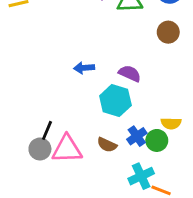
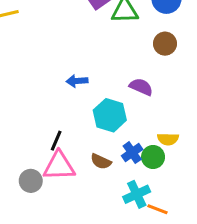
purple semicircle: (130, 73) -> (141, 87), moved
black line: (47, 130) -> (56, 141), moved
gray circle: (40, 149) -> (31, 181), moved

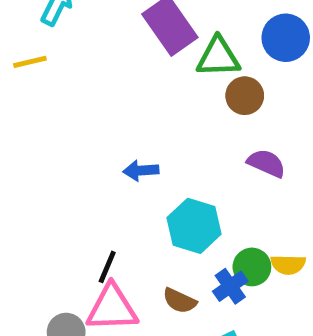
brown circle: (165, 44) -> (245, 96), moved
purple semicircle: (141, 87) -> (266, 163), moved
green circle: (153, 157) -> (252, 267), moved

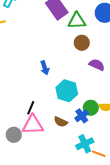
brown circle: (245, 96) -> (82, 43), moved
blue arrow: (141, 170) -> (45, 68), turned -104

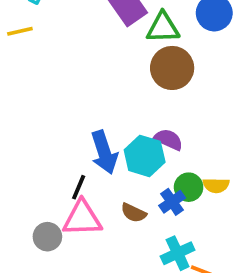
brown circle: (82, 43) -> (172, 68), size x1.5
purple semicircle: (97, 65) -> (168, 139), moved
blue arrow: (45, 68) -> (104, 152), moved, size x1.6

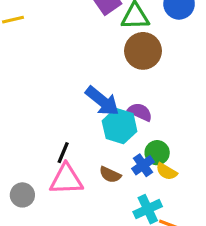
blue arrow: (104, 152) -> (102, 101), moved, turned -33
yellow semicircle: (216, 185) -> (166, 171), moved, turned 30
gray circle: (47, 237) -> (22, 195), moved

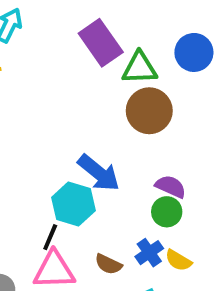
purple semicircle: (140, 112) -> (171, 187), moved
cyan hexagon: (120, 126) -> (73, 204), moved
green circle: (157, 153) -> (167, 212), moved

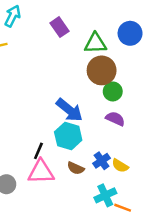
purple rectangle: (101, 43) -> (60, 27), moved, size x0.7
cyan hexagon: (73, 204) -> (68, 136), moved
green circle: (167, 212) -> (113, 91), moved

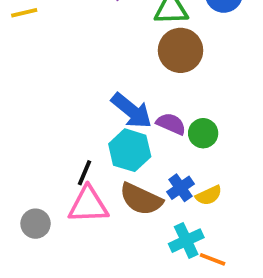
green circle: (113, 91) -> (203, 133), moved
purple semicircle: (115, 119) -> (171, 124), moved
yellow semicircle: (120, 166) -> (209, 195), turned -56
brown semicircle: (76, 168) -> (141, 199), size x1.6

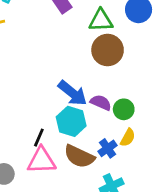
yellow semicircle: (209, 195) -> (128, 138), moved, turned -36

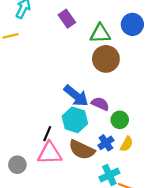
green circle: (124, 109) -> (120, 120), moved
yellow semicircle: (128, 138) -> (127, 144), moved

